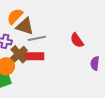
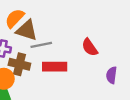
brown cross: (19, 54) -> (19, 64), turned -36
red rectangle: (34, 56) -> (55, 67), moved

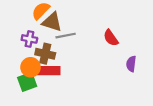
red rectangle: (55, 67) -> (49, 71), moved

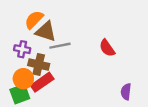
purple semicircle: (131, 64) -> (126, 92), moved
red rectangle: (49, 71) -> (42, 82), turned -35

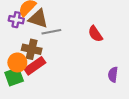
purple cross: (22, 49) -> (16, 20), moved

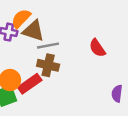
brown cross: (32, 49) -> (48, 65), moved

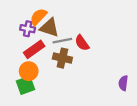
red semicircle: (97, 48) -> (82, 43), moved
red rectangle: (30, 84) -> (34, 49), moved

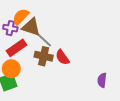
gray line: (62, 41) -> (44, 40), turned 54
red semicircle: (82, 43) -> (62, 57), moved

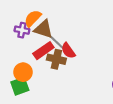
red rectangle: (17, 48) -> (43, 51), moved
red semicircle: (62, 57) -> (68, 51), moved

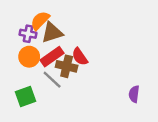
brown triangle: (43, 29) -> (52, 33), turned -36
gray line: (56, 42) -> (52, 80), moved
orange circle: (23, 72) -> (29, 57), moved

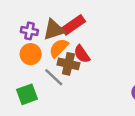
orange semicircle: (40, 21) -> (59, 48), moved
red rectangle: (52, 57) -> (73, 25), moved

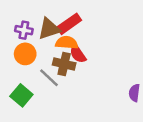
orange semicircle: (59, 48) -> (67, 43), moved, turned 50
green square: (27, 94) -> (21, 95), turned -30

